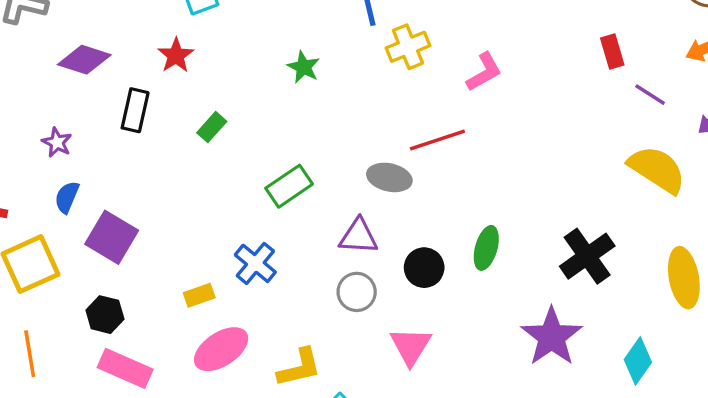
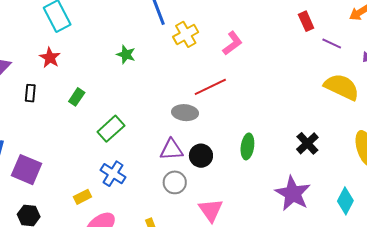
black rectangle: (135, 110) -> (30, 93), size x0.7
green rectangle: (289, 186) -> (111, 129), moved
black cross: (587, 256) -> (307, 143), size x0.7
black circle: (424, 268) -> (201, 156), moved

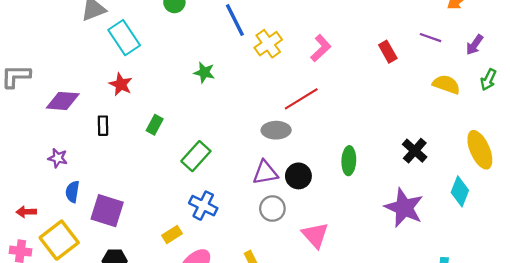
red rectangle: (306, 21) -> (388, 52), moved
yellow semicircle: (342, 87) -> (446, 84), size x0.7
cyan diamond: (345, 201) -> (460, 191), moved

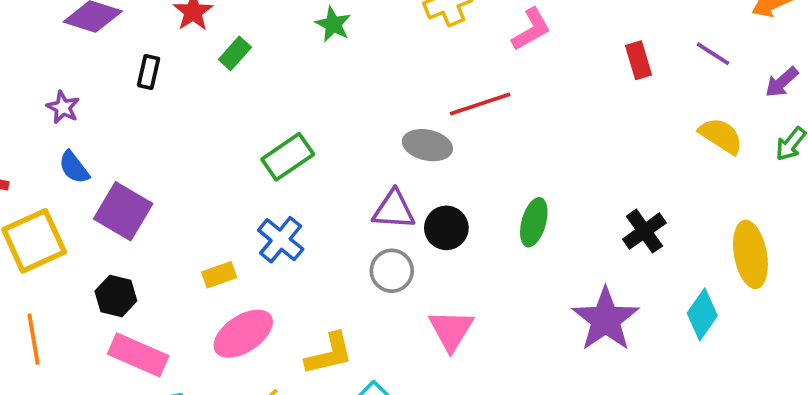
green rectangle: (155, 125) -> (235, 53), moved
blue semicircle: (72, 192) -> (74, 167), turned -60

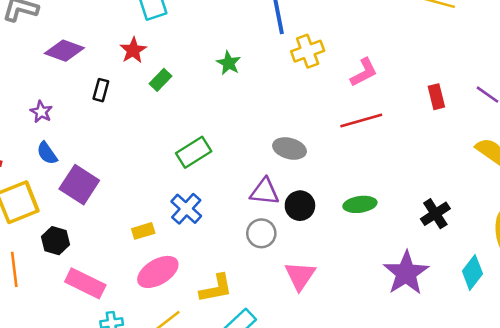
red line: (480, 104) -> (361, 120), moved
green ellipse: (534, 222) -> (360, 204), turned 64
black hexagon: (116, 296) -> (55, 241), moved

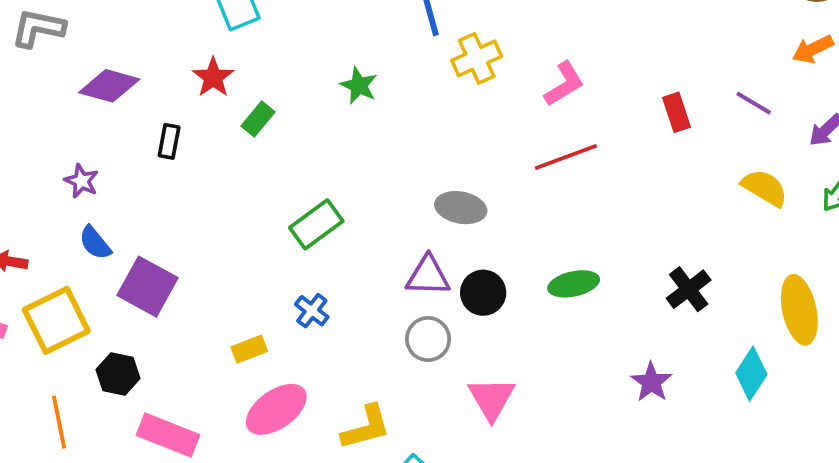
blue cross: (186, 209) -> (312, 311), size x0.7
purple star: (406, 273) -> (651, 382), size x0.6

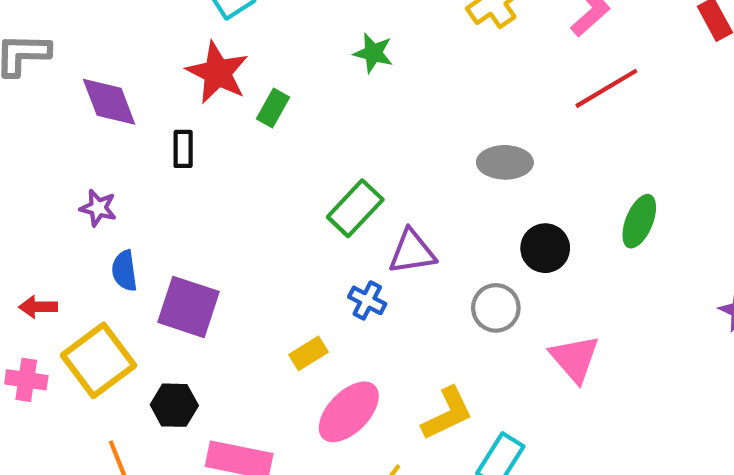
red star: (213, 77) -> (217, 73), size x1.4
purple diamond: (109, 86) -> (109, 102), turned 64
blue semicircle: (95, 243) -> (124, 271), turned 42
purple triangle: (428, 276) -> (412, 252), moved
green ellipse: (574, 284) -> (639, 221), turned -45

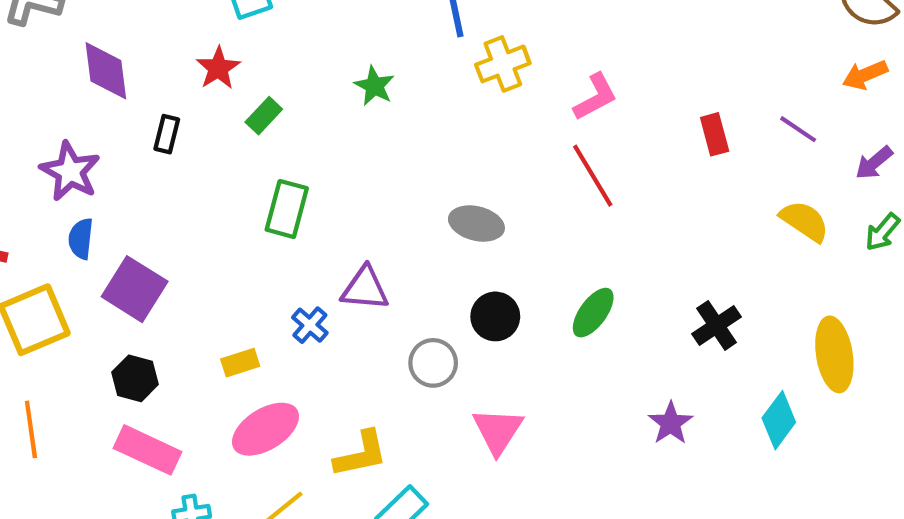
red star: (217, 73) -> (218, 68), size x0.7
red line: (606, 88) -> (593, 176), turned 76
purple star: (98, 208) -> (70, 171), size x1.6
green rectangle: (355, 208) -> (287, 209), moved, turned -42
black hexagon: (174, 405) -> (135, 378), moved

